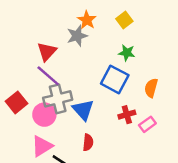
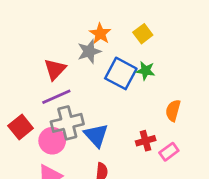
purple line: (48, 76) -> (56, 97), turned -65
blue square: (115, 79) -> (121, 73), moved

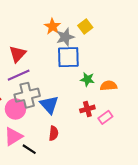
gray star: (89, 51) -> (65, 37), moved
green star: (146, 71) -> (87, 79), moved
blue square: (121, 73) -> (68, 57), turned -30
orange semicircle: (173, 111) -> (109, 86), turned 70

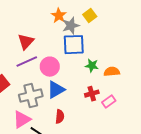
gray cross: (27, 95) -> (31, 96), moved
blue triangle: (49, 105) -> (56, 90), turned 42
pink circle: (15, 109) -> (50, 67), moved

